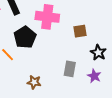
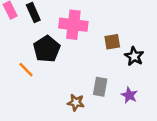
black star: (98, 53) -> (134, 56), moved
brown star: (34, 82) -> (76, 102), moved

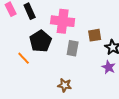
gray rectangle: (100, 87) -> (73, 48), moved
purple star: (129, 95) -> (109, 67), moved

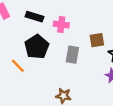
black rectangle: (30, 11) -> (34, 17), moved, turned -49
pink cross: (63, 21) -> (61, 24), size x0.6

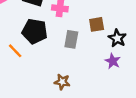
black pentagon: (37, 47) -> (35, 31), turned -30

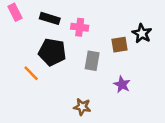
black star: (117, 38) -> (142, 33), moved
purple star: (113, 61) -> (122, 84), moved

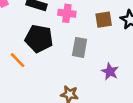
brown square: (119, 45) -> (104, 20), moved

